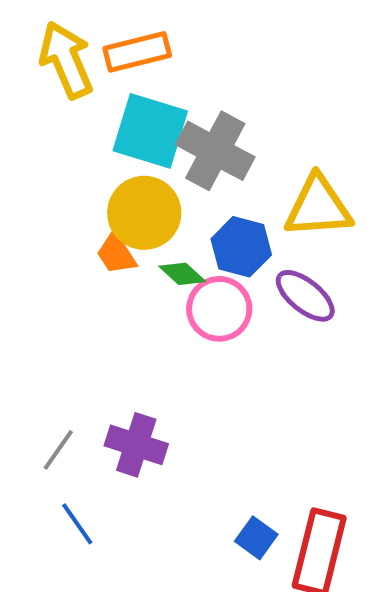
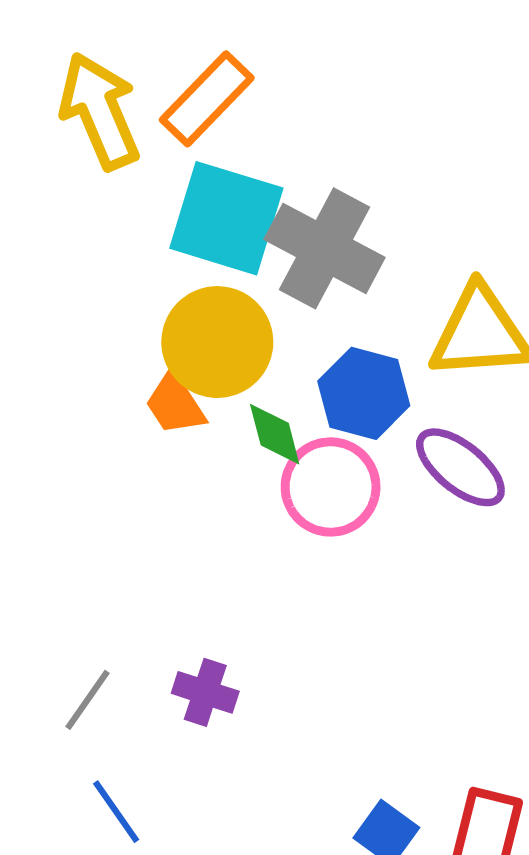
orange rectangle: (137, 52) -> (207, 99), turned -32
green diamond: (182, 274) -> (275, 434), turned 33
purple cross: (136, 445) -> (205, 692), size x0.7

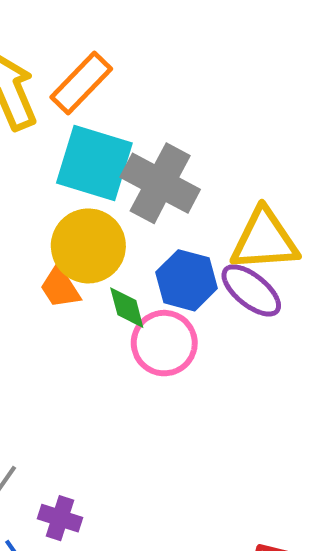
purple ellipse: (460, 467) -> (251, 290), moved
purple cross: (205, 692) -> (60, 518), moved

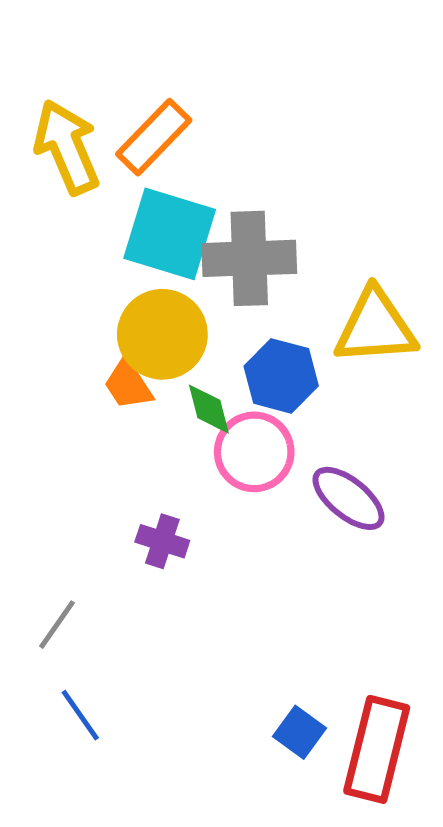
gray cross: (160, 183) -> (249, 258), turned -30
purple ellipse: (251, 290) -> (348, 498), moved
purple cross: (60, 518) -> (162, 541), moved

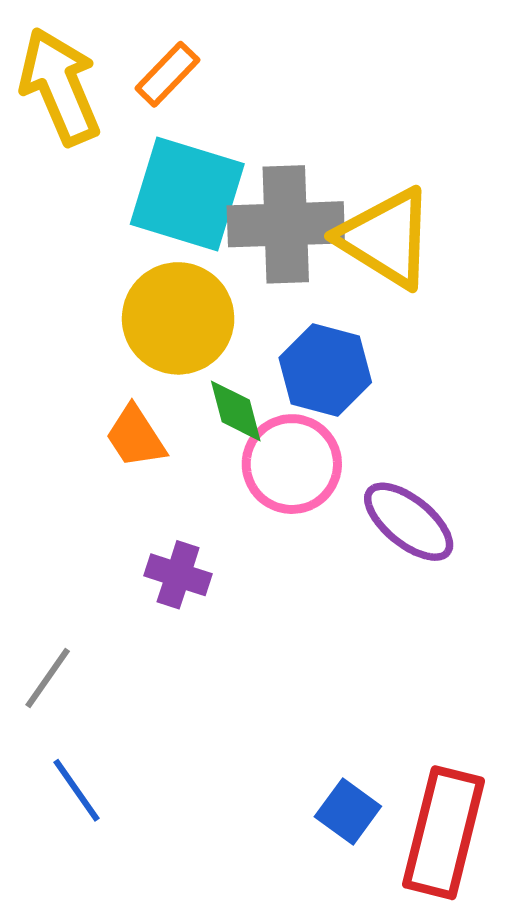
orange rectangle: (154, 137) -> (167, 74), size x0.7
yellow triangle: (375, 327) -> (386, 238), moved, turned 36
orange trapezoid: (128, 385) -> (136, 437), moved

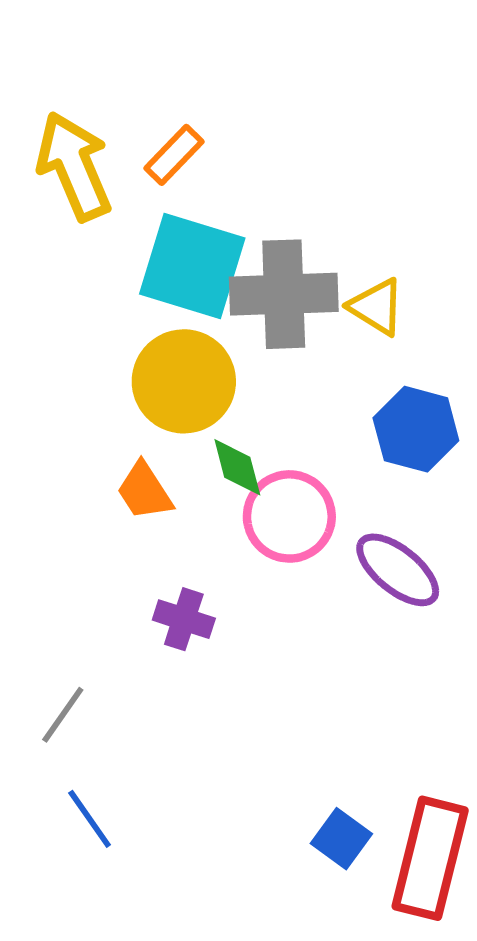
yellow triangle: (386, 238) -> (377, 307), size x0.6
blue hexagon: (325, 370) -> (416, 429), moved

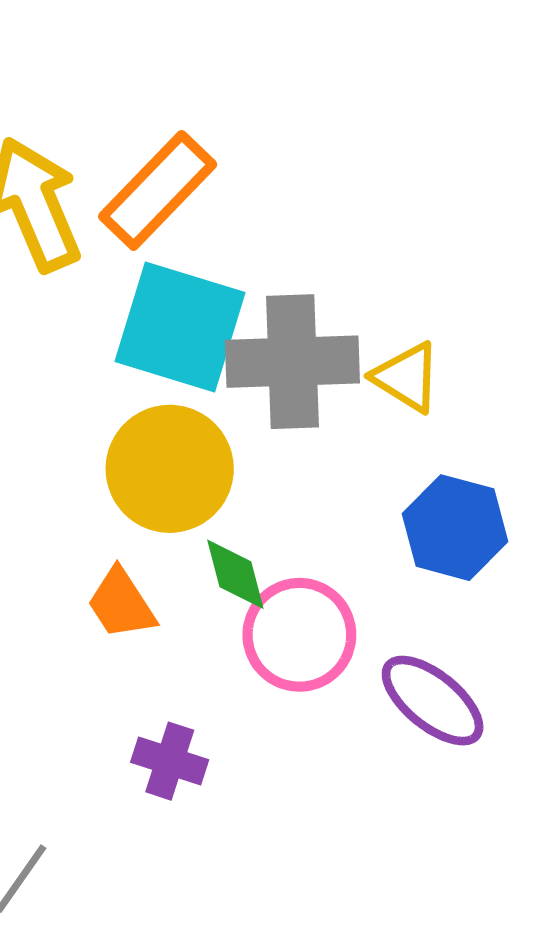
orange rectangle: (174, 155) -> (158, 190), size x1.6

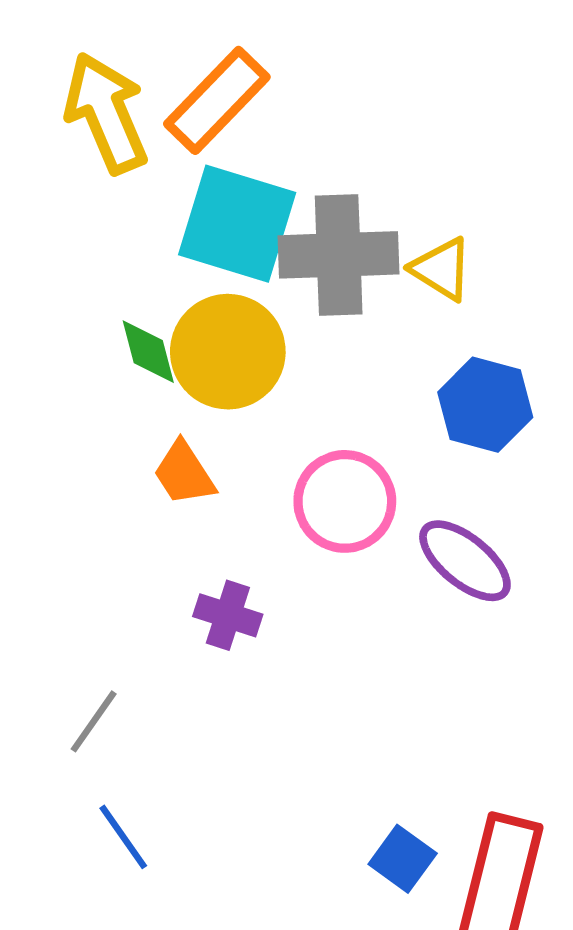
green diamond: (235, 574) -> (148, 352), moved

